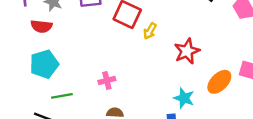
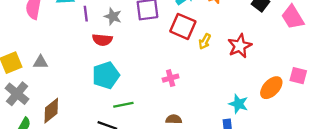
red star: (187, 51) -> (240, 46), moved
pink cross: (107, 80) -> (171, 78), moved

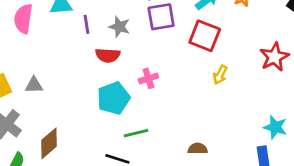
yellow arrow: (205, 41) -> (220, 75), moved
pink cross: (171, 78) -> (148, 78), moved

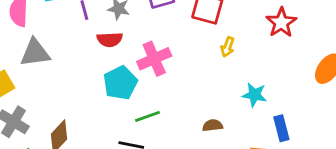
pink cross: (148, 78) -> (154, 59), size x1.6
gray triangle: (34, 85) -> (35, 53), moved, size x1.6
cyan star: (275, 127) -> (254, 95), moved

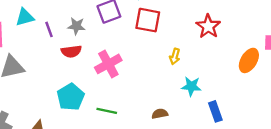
yellow arrow: (228, 47) -> (175, 56), moved
cyan pentagon: (120, 83) -> (71, 97), moved
green line: (147, 116) -> (107, 111), turned 36

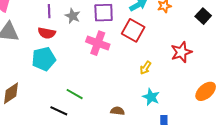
red semicircle: (71, 51) -> (47, 33), moved
pink cross: (108, 64) -> (98, 43), moved, turned 30
cyan pentagon: (71, 97) -> (44, 59), moved

